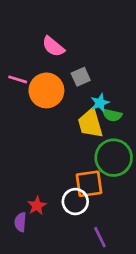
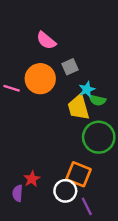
pink line: (18, 79) -> (12, 88), moved
orange square: (89, 184) -> (78, 174), moved, turned 30
white circle: (75, 202) -> (65, 191), moved

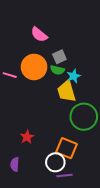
green semicircle: (98, 100) -> (57, 70), moved
red star: (32, 179) -> (27, 137), moved
purple line: (87, 206) -> (64, 176), moved, turned -70

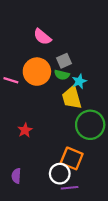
red star: (27, 137) -> (25, 130), moved

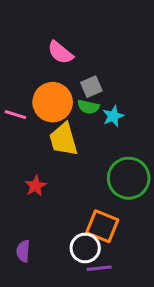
yellow trapezoid: (72, 98) -> (63, 139), moved

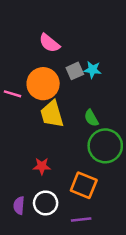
green semicircle: (88, 107) -> (91, 118), moved, turned 48
cyan star: (113, 116) -> (93, 70), moved, turned 30
red star: (36, 186) -> (42, 166), moved, turned 30
white circle: (85, 248) -> (46, 203), moved

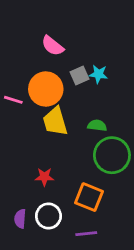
green semicircle: (91, 118) -> (97, 125), turned 126

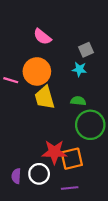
cyan star: (98, 74) -> (79, 69), moved
gray square: (80, 75) -> (86, 50), moved
red star: (44, 177) -> (54, 152), moved, size x1.6
orange square: (89, 197) -> (72, 159), turned -35

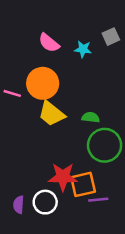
gray square: (86, 50) -> (111, 37), moved
cyan star: (79, 69) -> (83, 49), moved
yellow trapezoid: (45, 98) -> (51, 114), turned -35
purple line: (70, 188) -> (98, 200), moved

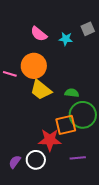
orange square: (83, 184) -> (66, 125), moved
purple semicircle: (19, 205) -> (15, 162), turned 32

